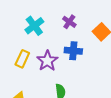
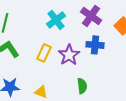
purple cross: (69, 22) -> (91, 16), size x1.5

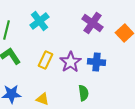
cyan cross: (56, 20) -> (39, 21), moved
blue cross: (95, 45) -> (96, 62), moved

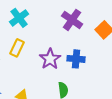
yellow rectangle: (45, 60) -> (17, 48), moved

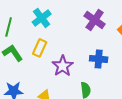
purple star: (50, 59) -> (63, 66), moved

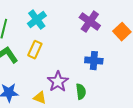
purple star: (63, 66) -> (58, 82), moved

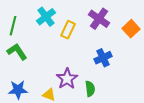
yellow rectangle: (35, 50) -> (68, 30), moved
blue cross: (94, 61) -> (103, 58), turned -30

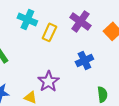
cyan cross: (46, 17) -> (27, 19), turned -30
green semicircle: (90, 89) -> (102, 94), moved

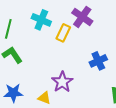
purple cross: (80, 21) -> (82, 17), moved

